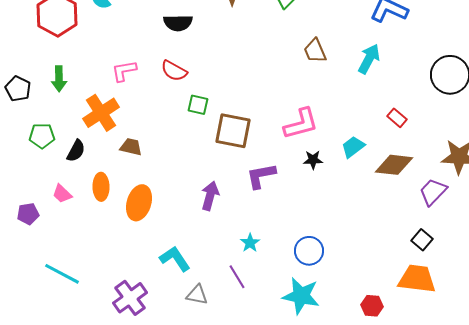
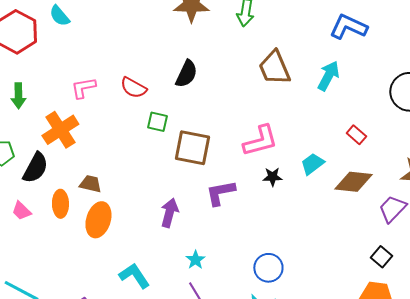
black semicircle: (178, 23) -> (186, 74), moved, turned -64
brown trapezoid: (315, 51) -> (274, 68), size x1.4
brown trapezoid: (131, 147) -> (90, 184), moved
black semicircle: (76, 151) -> (35, 168), size x1.4
cyan star: (250, 243) -> (195, 260), moved

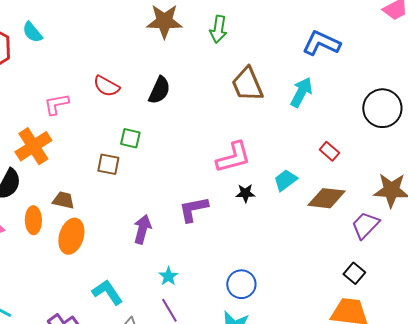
red semicircle: (133, 88) -> (106, 86), moved
brown square: (192, 148) -> (108, 164), moved, size x0.6

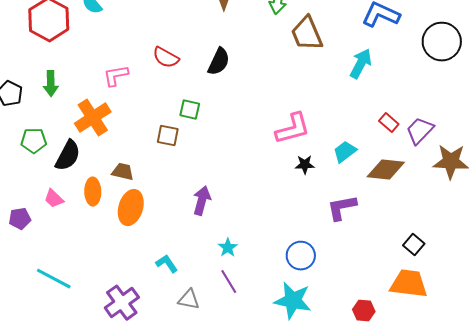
brown trapezoid: (247, 84) -> (307, 34), moved
black circle: (382, 108) -> (442, 42), moved
purple L-shape: (193, 209) -> (342, 208), moved
purple trapezoid: (365, 225) -> (420, 131), moved
cyan L-shape: (107, 292) -> (167, 264), size x0.7

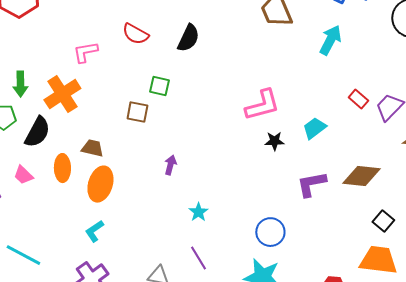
green arrow: (51, 84) -> (20, 84), moved
brown diamond: (386, 170) -> (361, 176), moved
purple arrow: (202, 201) -> (170, 165), moved, size x0.7
cyan star: (228, 248) -> (198, 212), moved
cyan L-shape: (167, 264) -> (94, 231), moved, turned -90

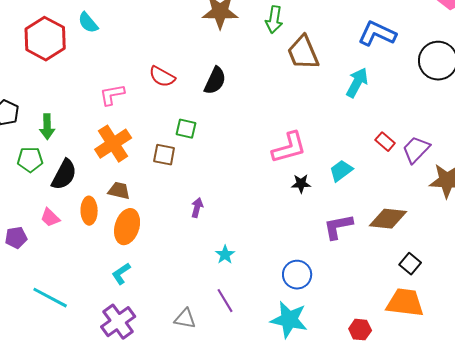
orange cross: (62, 94) -> (113, 144), moved

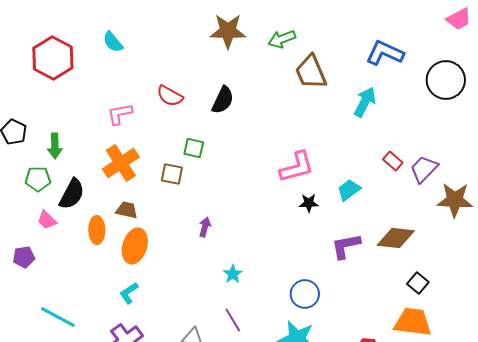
green arrow: (274, 20) -> (282, 39), turned 60
cyan semicircle: (88, 23) -> (113, 42), moved
pink trapezoid: (50, 218) -> (47, 220), moved

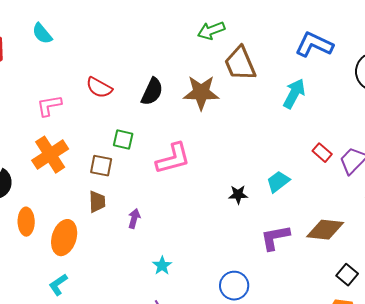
brown star: (228, 31) -> (201, 93), moved
pink L-shape: (297, 167) -> (173, 159), moved
brown trapezoid: (127, 210) -> (97, 202), moved, turned 75

